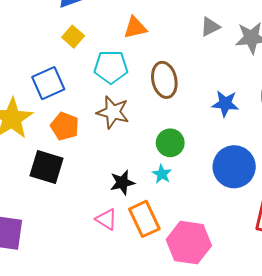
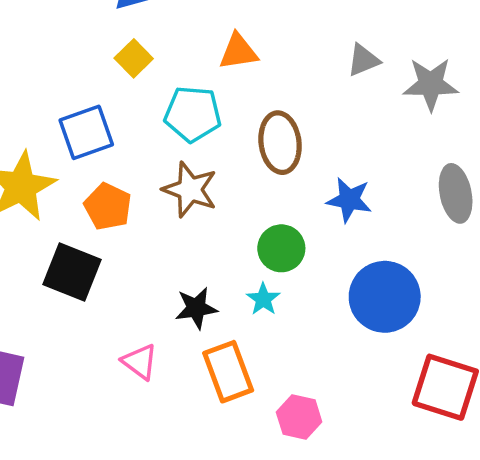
blue star: (225, 104) -> (349, 200), moved
pink triangle: (106, 219) -> (140, 362), moved
pink hexagon: (189, 243) -> (299, 417), size x0.6

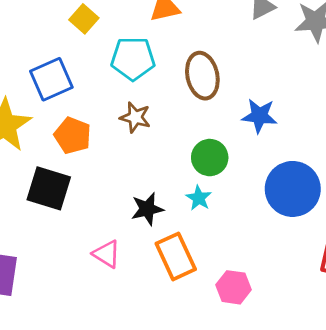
brown star: (190, 190) -> (135, 117), size x0.7

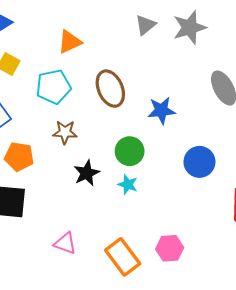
blue circle: (293, 189) -> (199, 162), size x0.7
black star: (147, 209) -> (87, 173), moved
orange rectangle: (176, 256) -> (123, 257), moved

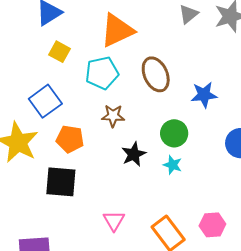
orange triangle: (70, 42) -> (117, 30), size x1.5
pink triangle: (65, 243) -> (114, 221), turned 40

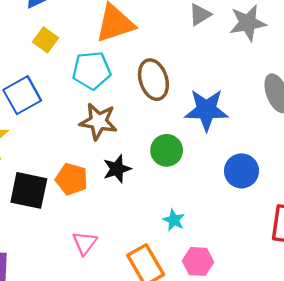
blue star: (204, 95) -> (206, 110), size x1.4
brown star: (113, 116) -> (98, 122), size x1.4
orange pentagon: (70, 139) -> (72, 179), moved
cyan star: (173, 165) -> (174, 220), moved

